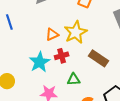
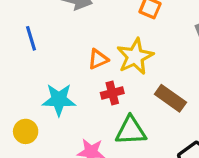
cyan star: (40, 62) -> (59, 100), moved, turned 30
green triangle: (74, 79) -> (131, 131), size x1.5

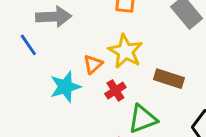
blue line: (31, 38) -> (28, 45), moved
cyan star: (59, 100) -> (65, 87), moved

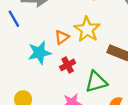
red cross: (115, 90) -> (68, 65), moved

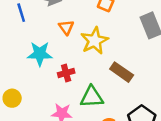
orange triangle: (62, 37) -> (66, 27), moved, turned -42

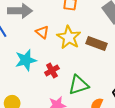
brown rectangle: (122, 72) -> (97, 43), moved

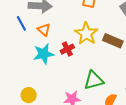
orange triangle: (42, 32) -> (44, 30), moved
red cross: (52, 71) -> (67, 49), moved

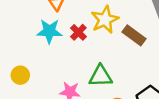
red cross: (67, 49) -> (78, 32), turned -32

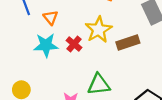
brown rectangle: (134, 35) -> (128, 43), turned -50

